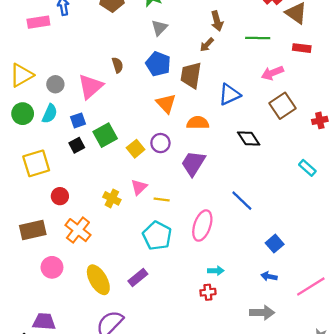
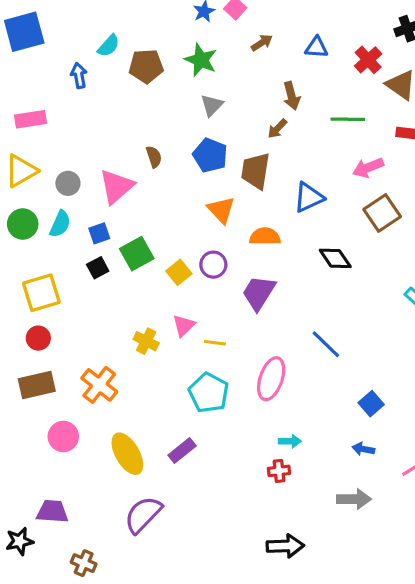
pink rectangle: (38, 22) -> (30, 119), moved
red circle: (60, 196) -> (38, 338), moved

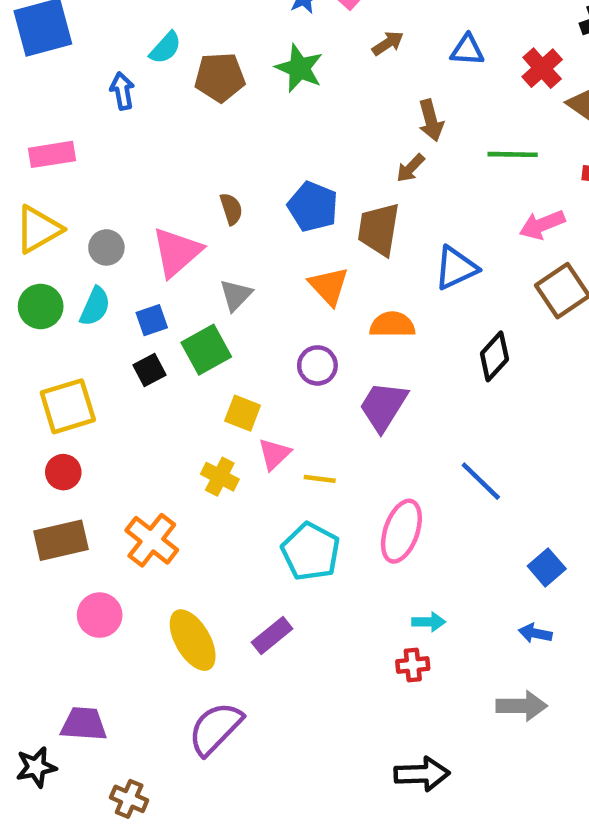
gray triangle: (212, 105) -> (236, 295), moved
black diamond: (335, 258) -> (494, 356), turned 76
yellow square: (179, 272) -> (243, 413), moved, turned -30

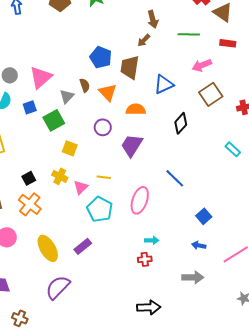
brown semicircle: (231, 209) -> (85, 85), moved
black square: (150, 370) -> (29, 178), moved
pink triangle: (274, 454) -> (81, 187), moved

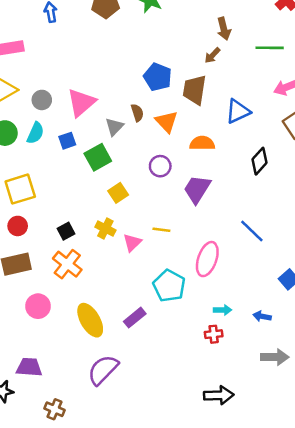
yellow square: (70, 148) -> (118, 193), turned 35
cyan pentagon: (100, 209) -> (169, 286), moved
blue arrow: (199, 245) -> (262, 316), moved

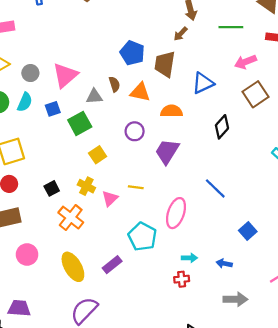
orange triangle: (167, 122) -> (140, 92), turned -35
gray triangle: (114, 127) -> (94, 97), turned 42
orange cross: (67, 264) -> (71, 218), moved

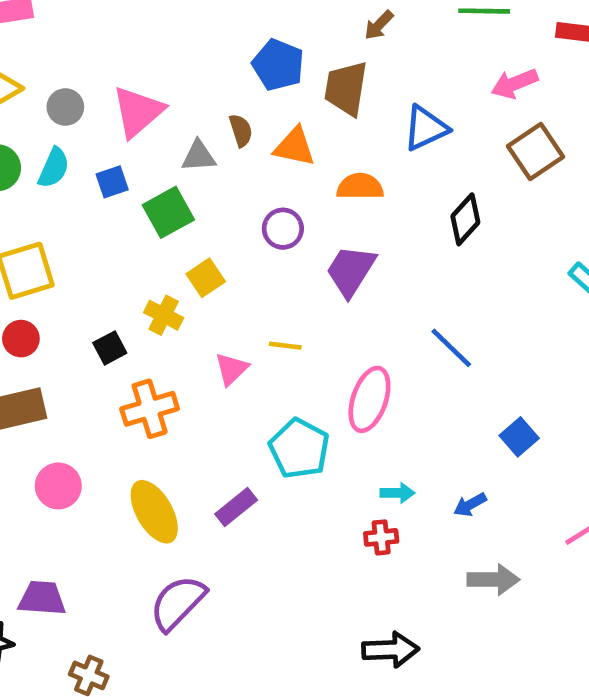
yellow cross: (86, 186) -> (164, 315), moved
orange cross: (71, 218) -> (150, 409), turned 35
blue arrow: (224, 263) -> (470, 505), turned -40

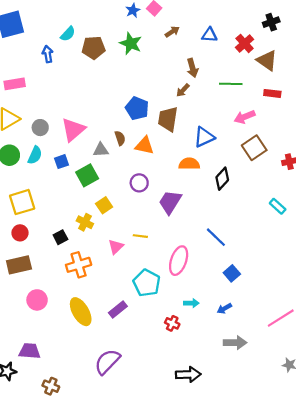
orange semicircle: (360, 187) -> (189, 164), moved
blue square: (519, 437) -> (232, 273), moved
red cross: (381, 537) -> (172, 323), moved, turned 32
purple semicircle: (178, 603) -> (107, 362), moved

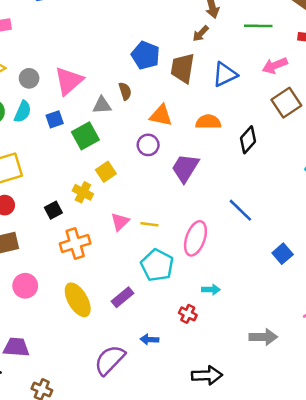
blue triangle: (204, 137) -> (225, 74), moved
orange triangle: (145, 146) -> (161, 115), moved
yellow line: (140, 236) -> (149, 224), moved
blue square: (232, 273) -> (283, 254), moved
blue arrow: (224, 308) -> (149, 340), moved, turned 32

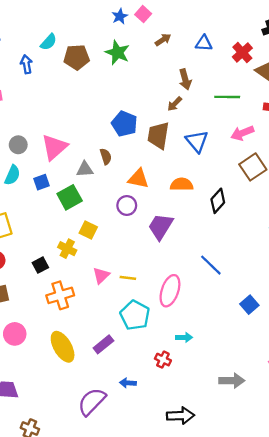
blue triangle: (225, 74) -> (197, 141), turned -45
yellow square: (106, 172) -> (88, 230), turned -30

